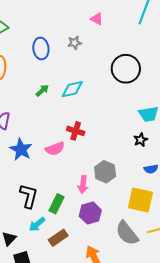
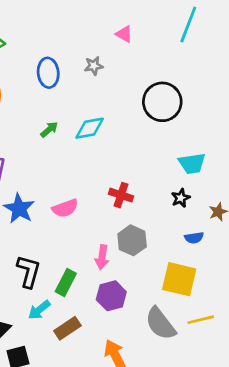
red cross: (76, 131) -> (121, 195), moved

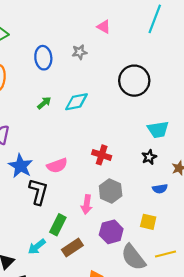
black L-shape: (29, 271) -> (38, 192), moved
yellow square: (179, 279) -> (148, 222), size x0.6
purple hexagon: (111, 296) -> (111, 232), moved
brown rectangle: (67, 328) -> (72, 247), moved

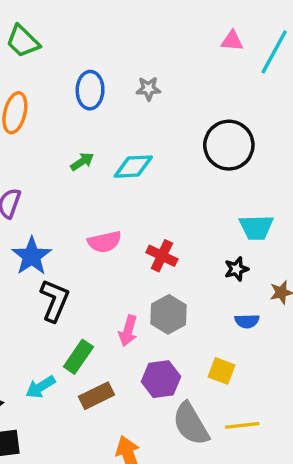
pink triangle: (104, 27) -> (232, 41), moved, turned -32
pink semicircle: (57, 166) -> (104, 242), moved

